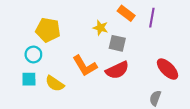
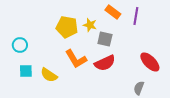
yellow pentagon: (48, 30) -> (67, 27), moved
cyan circle: (33, 54) -> (20, 45), moved

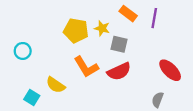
cyan square: (26, 71) -> (32, 97), moved, turned 32

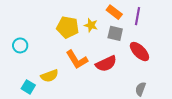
gray square: (119, 44) -> (115, 33), moved
red ellipse: (170, 70) -> (139, 52), moved
yellow semicircle: (56, 85) -> (49, 76), turned -54

